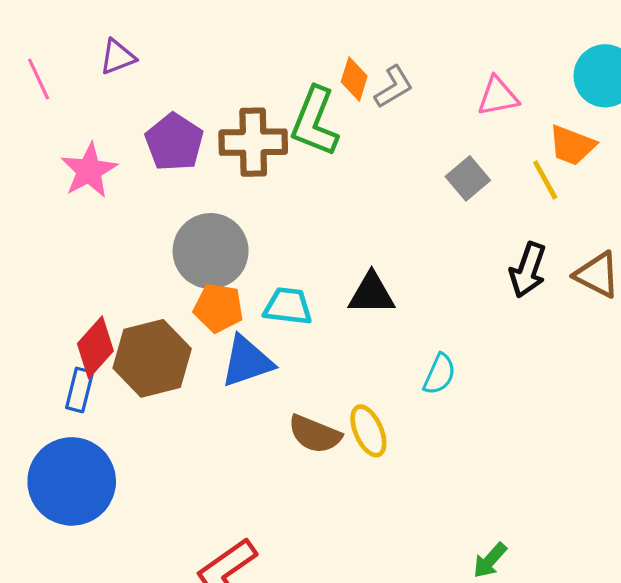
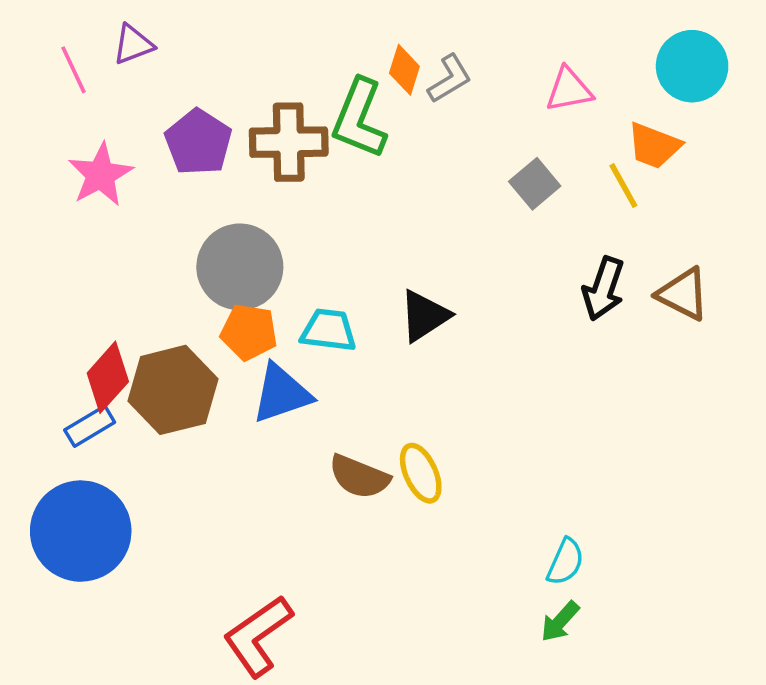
pink line: (39, 79) -> (73, 70), moved
black triangle: (372, 294) -> (424, 316), turned -33
cyan semicircle: (439, 374) -> (565, 562), moved
blue rectangle: (80, 390) -> (90, 426), turned 45

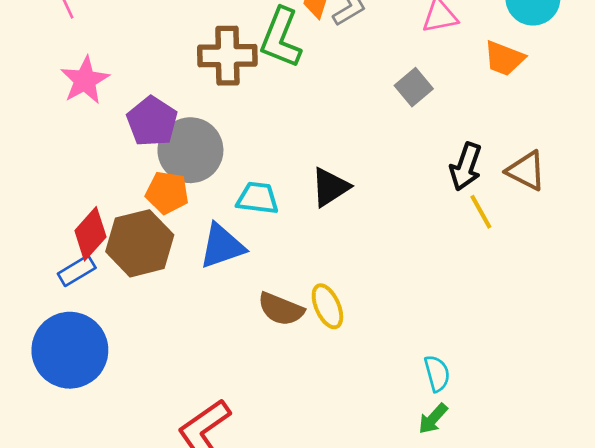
purple pentagon: (198, 142) -> (152, 121), moved
yellow line: (623, 186) -> (481, 212), moved
orange pentagon: (249, 332) -> (167, 193), moved
cyan semicircle: (565, 562) -> (437, 373), turned -39

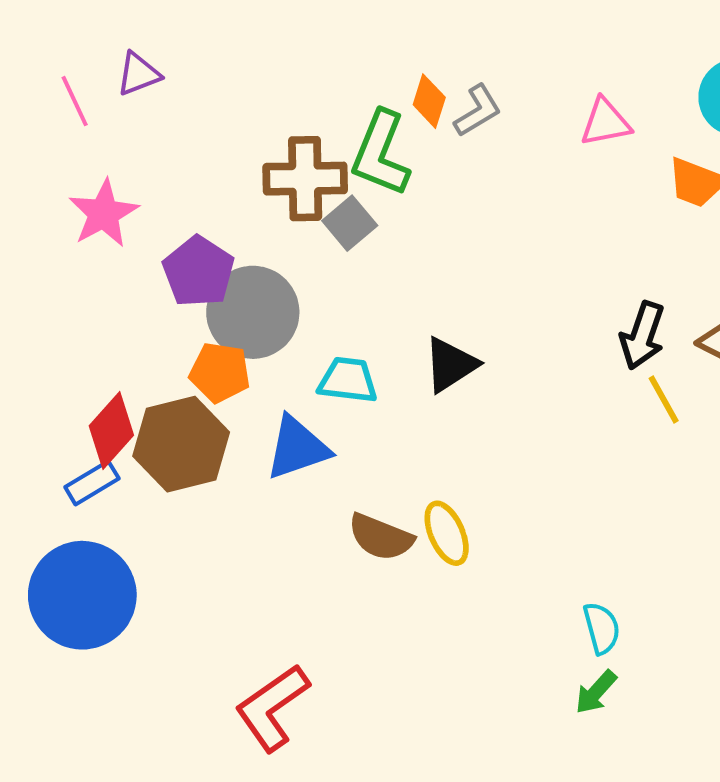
gray square: (414, 87) -> (350, 223), moved

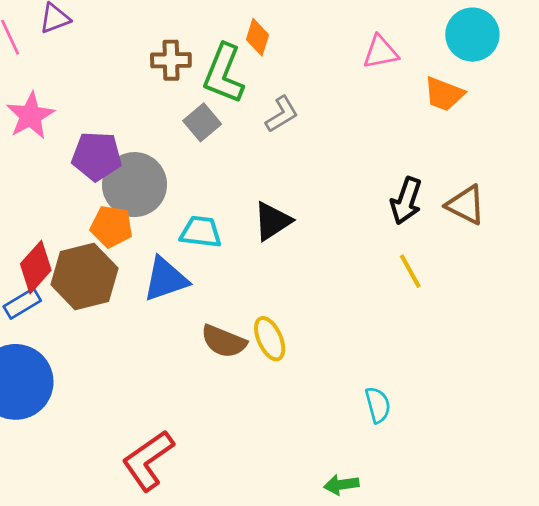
gray L-shape: (478, 111) -> (282, 114), moved
brown cross: (305, 179) -> (171, 60), moved, size x0.7
purple pentagon: (199, 272) -> (97, 156), turned -30
yellow line: (664, 400) -> (410, 271), moved
green arrow: (596, 692) -> (341, 485), moved, turned 40

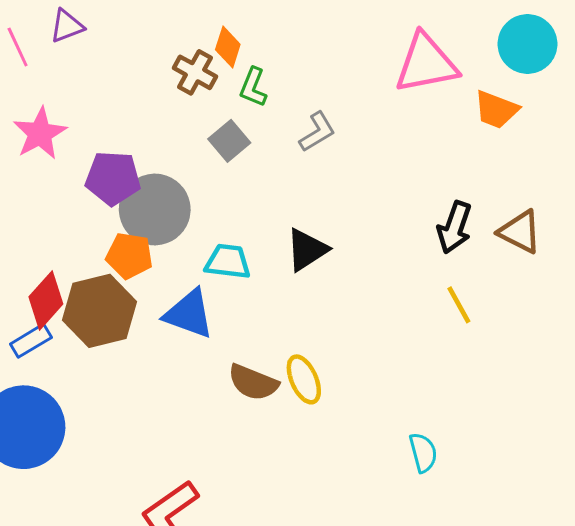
orange diamond: (257, 37) -> (228, 47), moved
pink triangle: (380, 52) -> (426, 63), size x1.6
brown cross: (171, 60) -> (195, 72), turned 30
green L-shape: (224, 74) -> (253, 87), size x0.6
blue triangle: (166, 279) -> (189, 314), turned 39

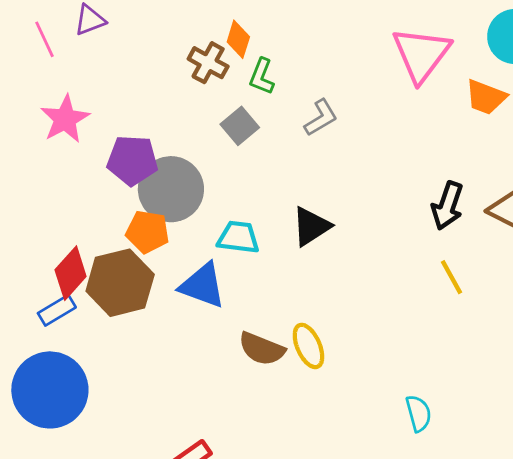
pink triangle: (426, 63) -> (421, 54), turned -42

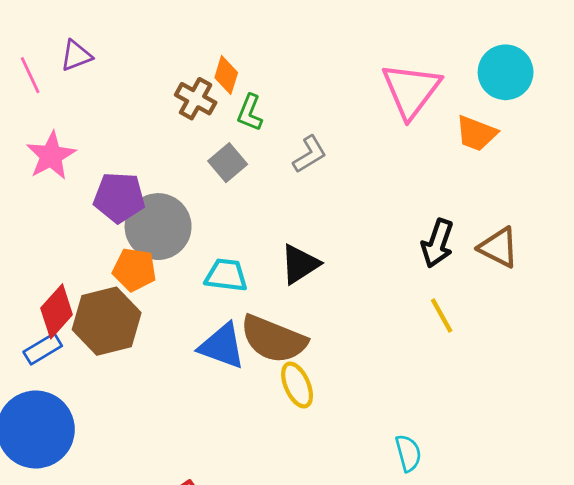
blue triangle: (203, 285) -> (222, 346), moved
brown semicircle: (262, 349) -> (273, 339), moved, size x1.4

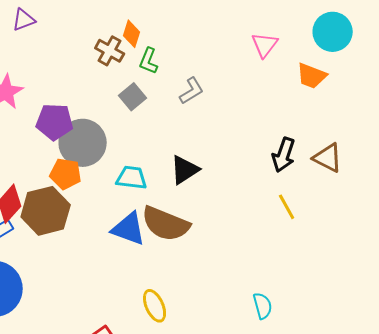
pink triangle: (411, 90) -> (265, 45), size x0.6
yellow ellipse: (297, 385) -> (155, 306), moved

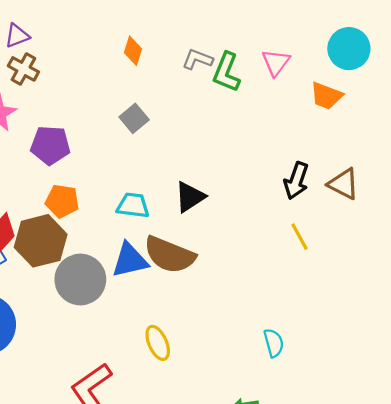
brown cross: (110, 51) -> (23, 69), moved
green L-shape: (149, 61) -> (226, 72), moved, size x1.4
gray L-shape: (192, 91) -> (197, 59), moved, turned -128
gray circle: (83, 143) -> (80, 280), moved
blue triangle: (129, 229) -> (130, 260), turned -33

